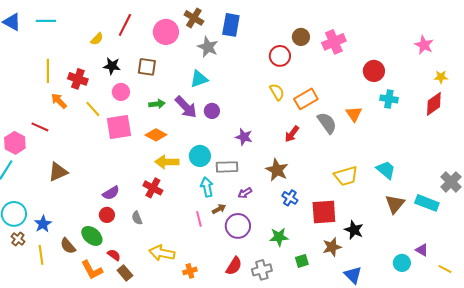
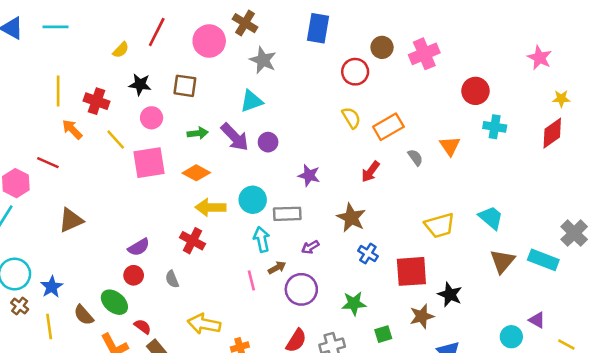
blue rectangle: (231, 25) -> (318, 28), moved
gray semicircle: (327, 123) -> (415, 157), size x0.6

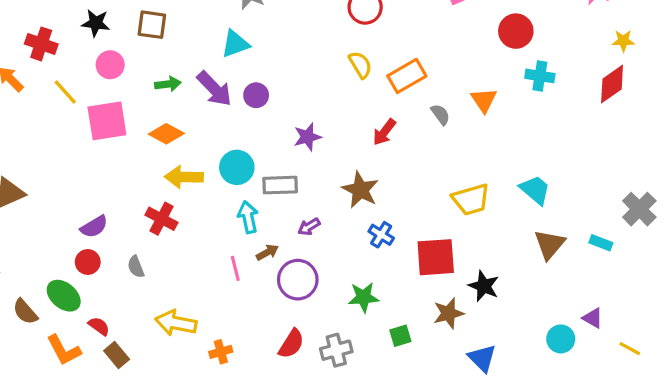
purple star: (309, 175) -> (307, 137), turned -30
cyan rectangle: (543, 260) -> (601, 243), size x0.6

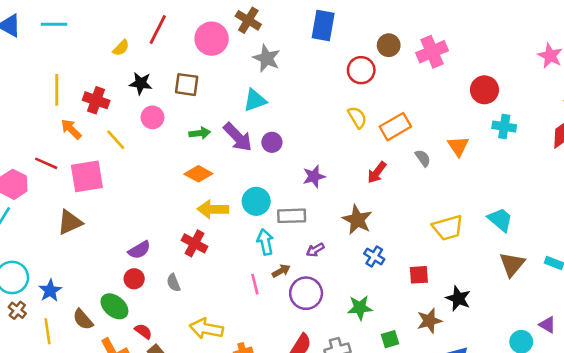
pink square: (107, 121) -> (87, 176), moved
red square: (436, 257) -> (419, 275), size x0.6

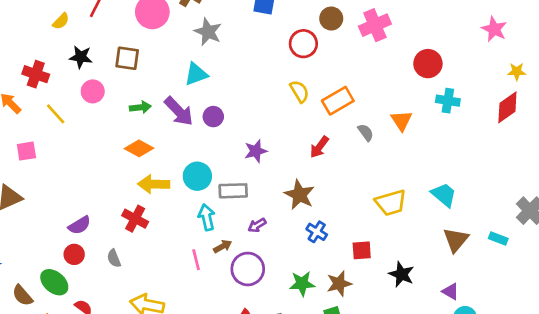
pink square: (87, 176) -> (26, 151), size x0.6
brown star: (429, 321) -> (339, 284), moved
purple triangle: (547, 325) -> (450, 291), moved

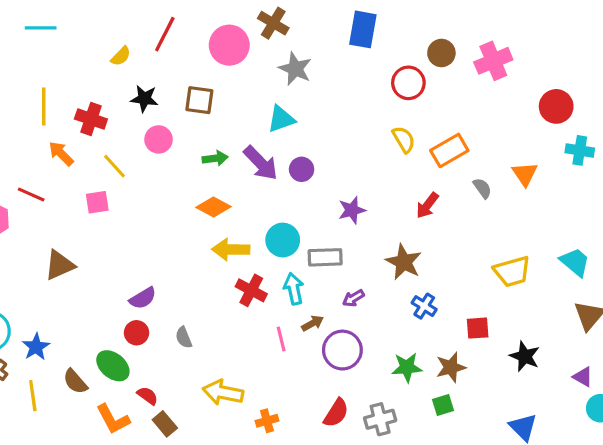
pink square: (26, 151) -> (97, 202), moved
red cross: (135, 219) -> (251, 290), moved

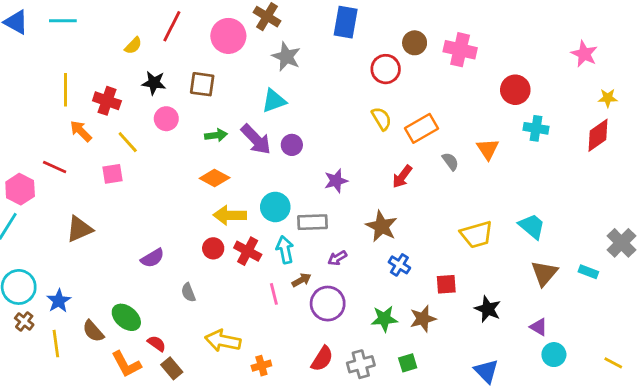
pink cross: (493, 61) -> (460, 50), turned 36
red circle: (137, 333) -> (213, 248), moved
green square: (443, 405) -> (408, 363), moved

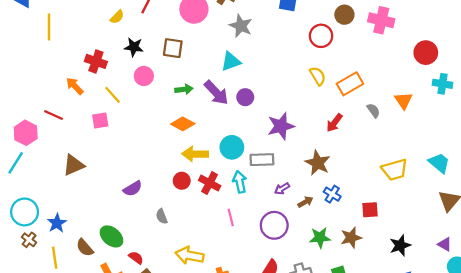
yellow line: (66, 90) -> (49, 27), moved
purple star: (336, 181) -> (281, 126), size x1.4
brown arrow: (301, 280) -> (305, 202), moved
black star: (488, 309) -> (400, 245), moved, turned 30

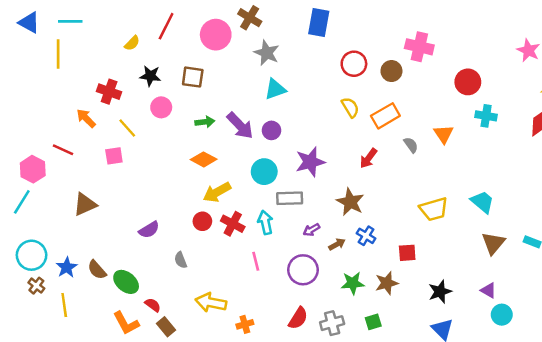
brown circle: (344, 15) -> (391, 71), moved
cyan triangle: (231, 61) -> (275, 89), moved
cyan circle: (232, 147) -> (264, 172), moved
yellow arrow: (195, 154) -> (217, 192), turned -30
brown semicircle: (85, 248) -> (97, 270), moved

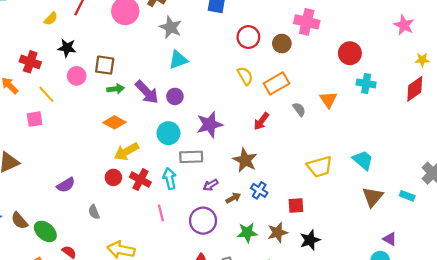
brown square: (193, 77) -> (105, 65), moved
purple triangle: (488, 290) -> (390, 239), moved
black star: (440, 292) -> (310, 240), moved

